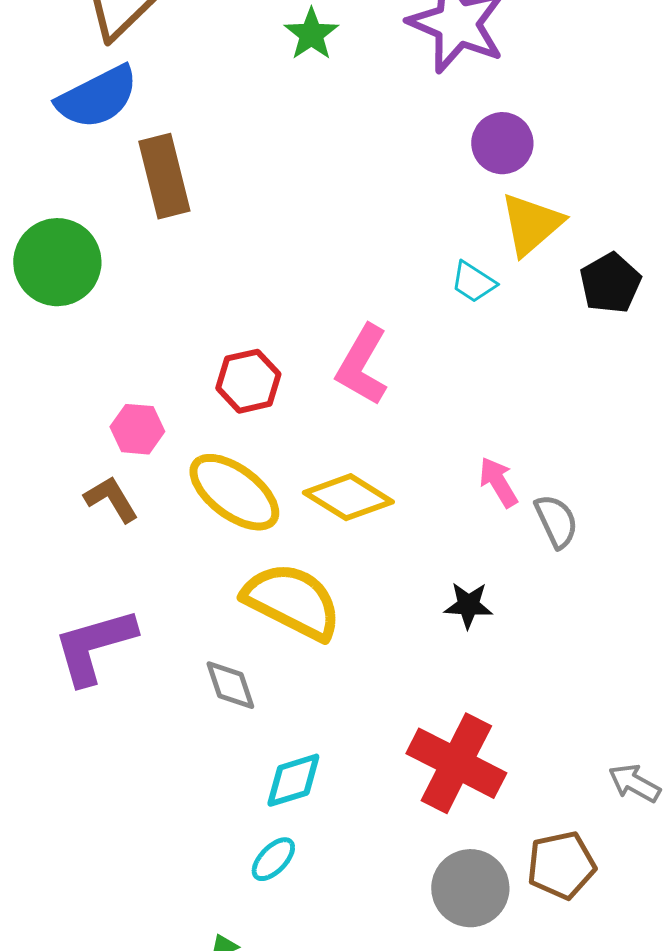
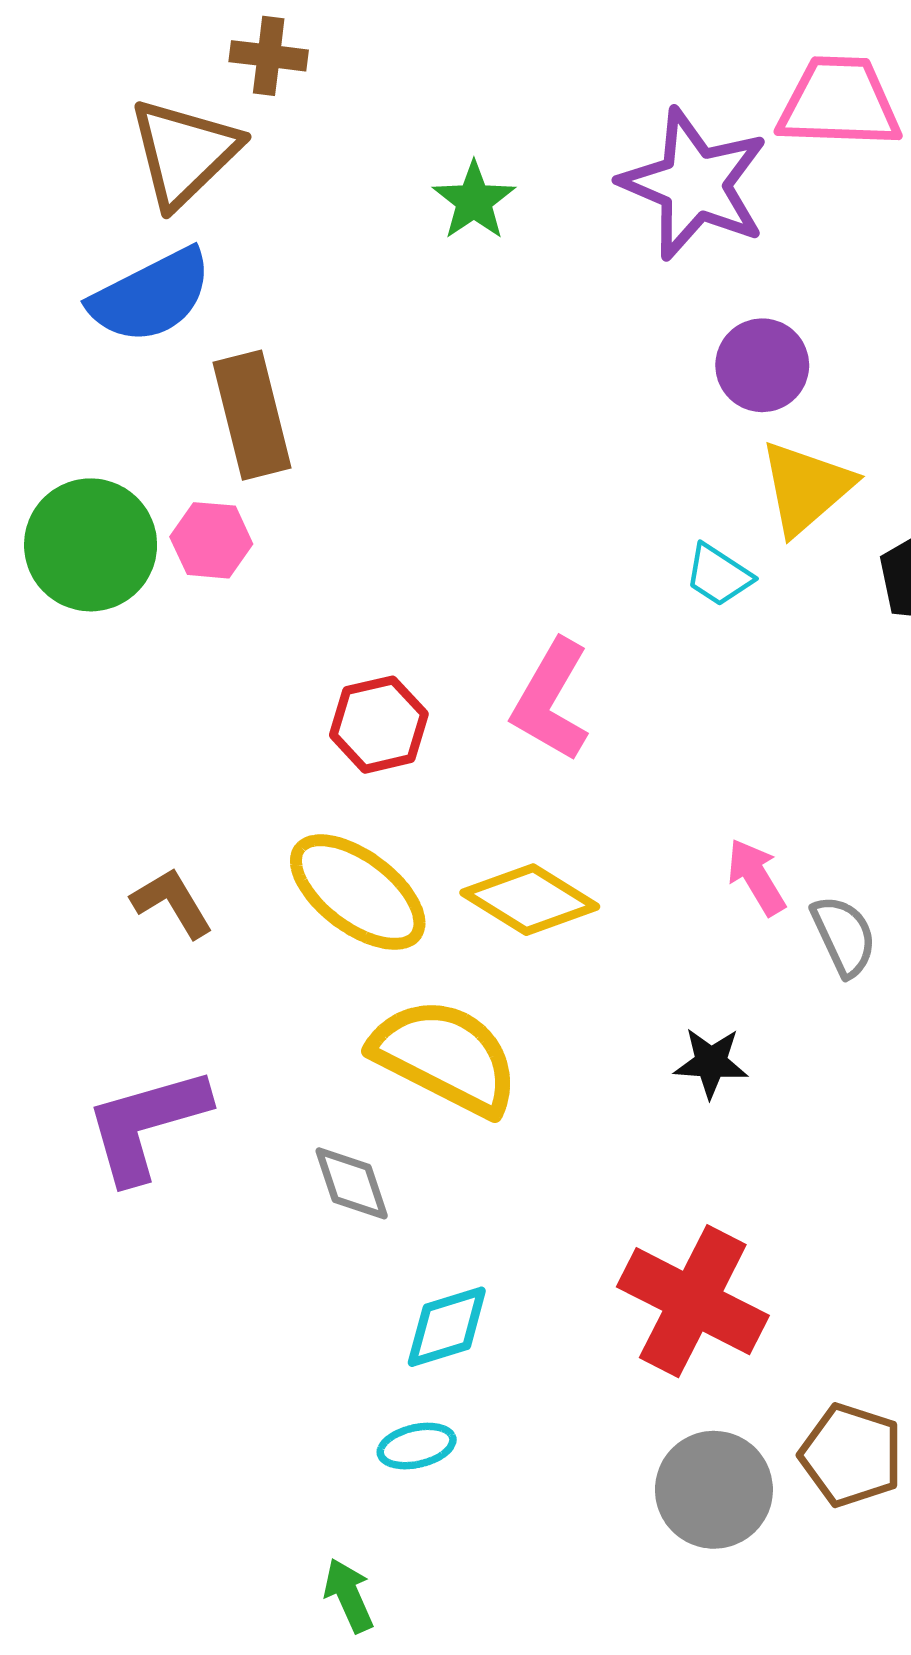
pink hexagon: (137, 429) -> (211, 540), moved
cyan ellipse: (273, 859) -> (417, 1446), turned 33
brown pentagon: (561, 865) -> (851, 1455), turned 30

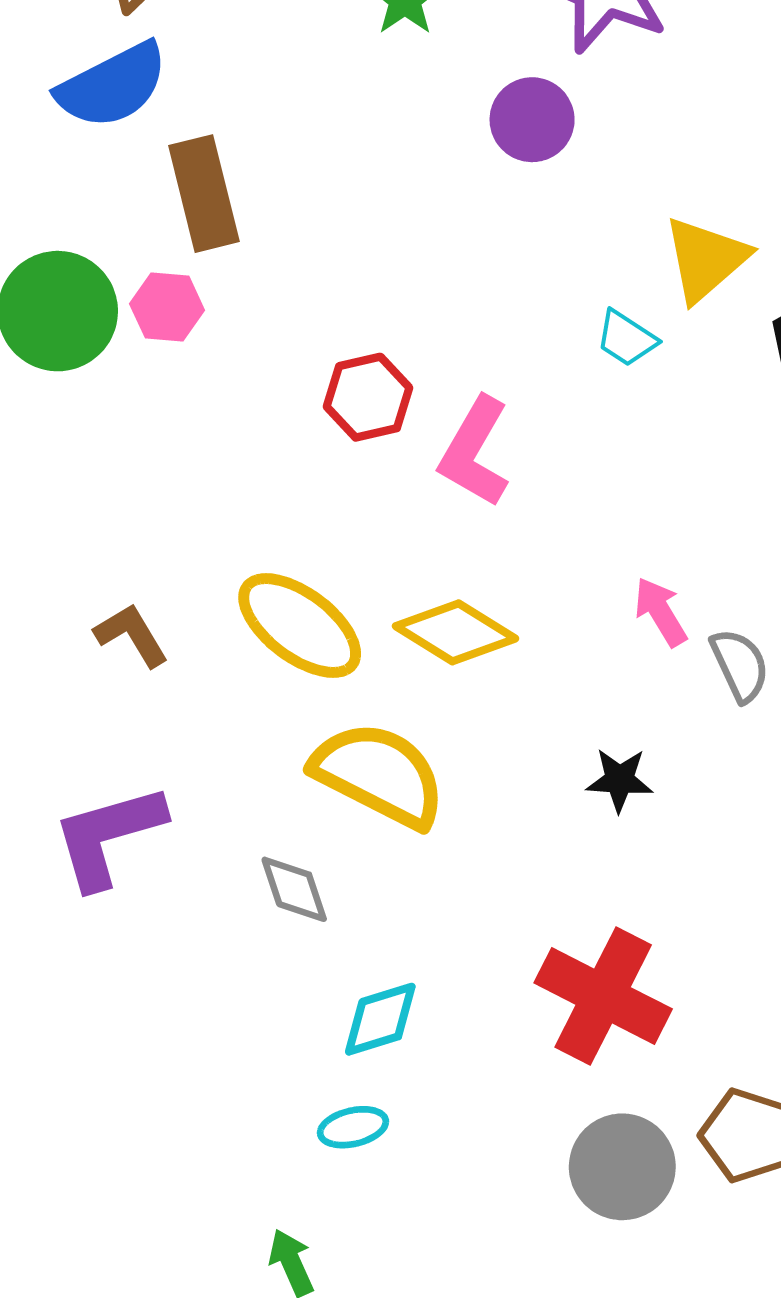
purple circle: (762, 365) -> (532, 120), moved
red hexagon: (379, 725) -> (368, 397), moved

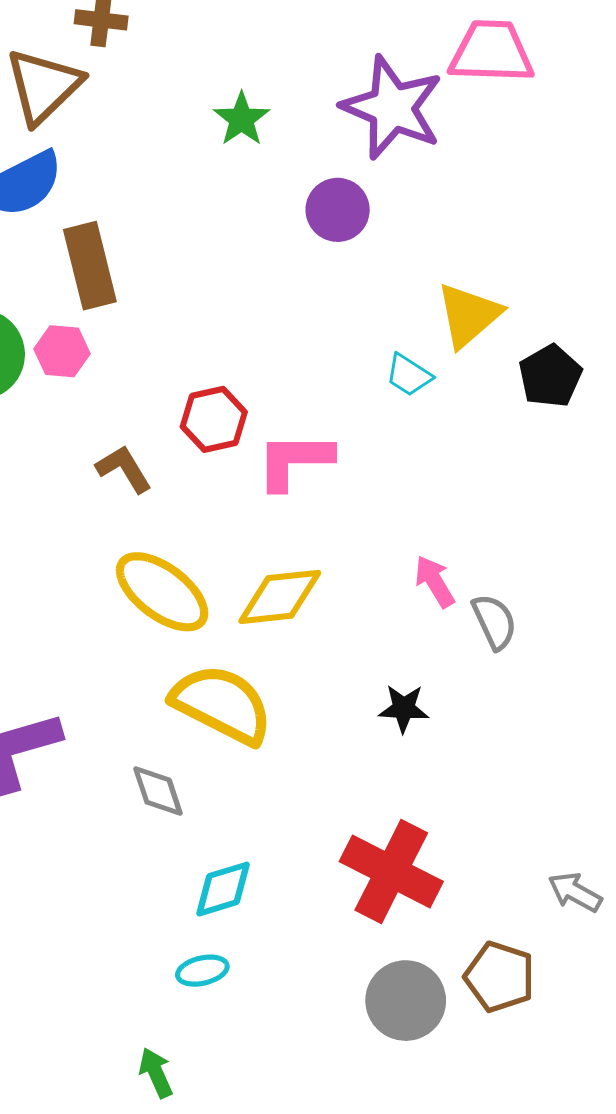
pink L-shape: (475, 452) -> (294, 461), turned 60
yellow diamond: (456, 632) -> (280, 597), turned -38
brown L-shape: (132, 635) -> (124, 469), moved

